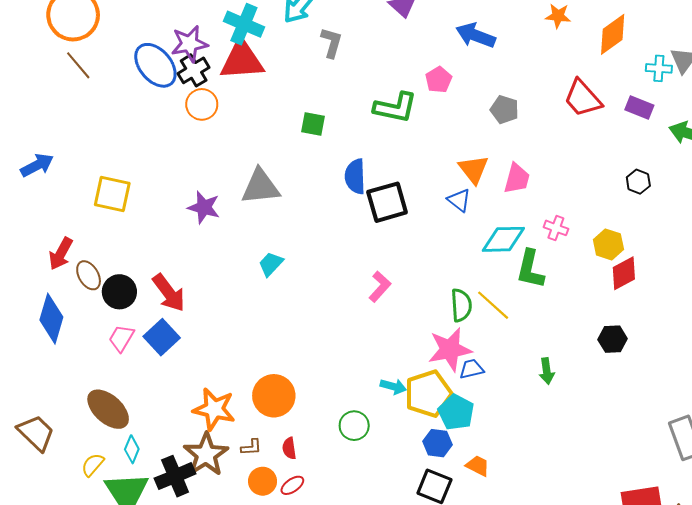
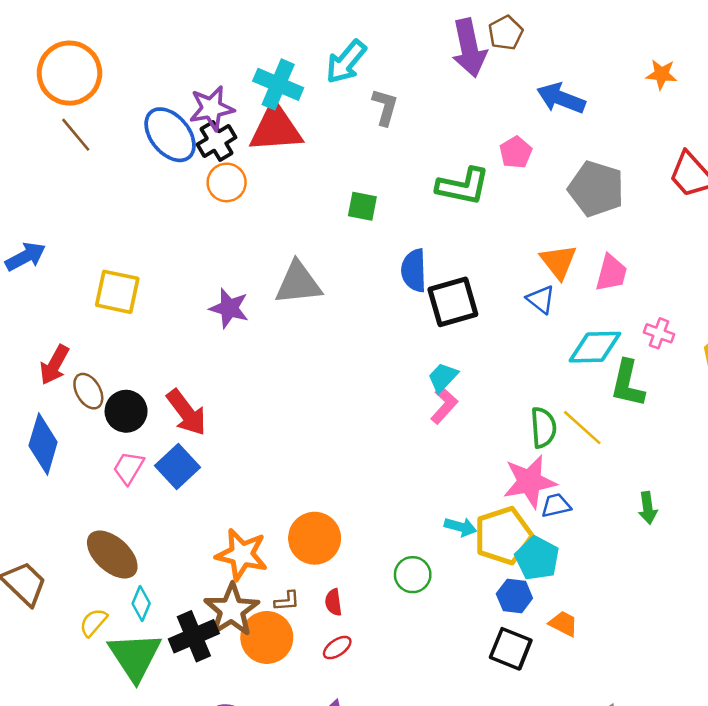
gray pentagon: (504, 110) -> (596, 189), size x1.6
cyan trapezoid: (271, 264) -> (443, 377), moved
orange circle: (263, 481) -> (267, 637), moved, size x1.5

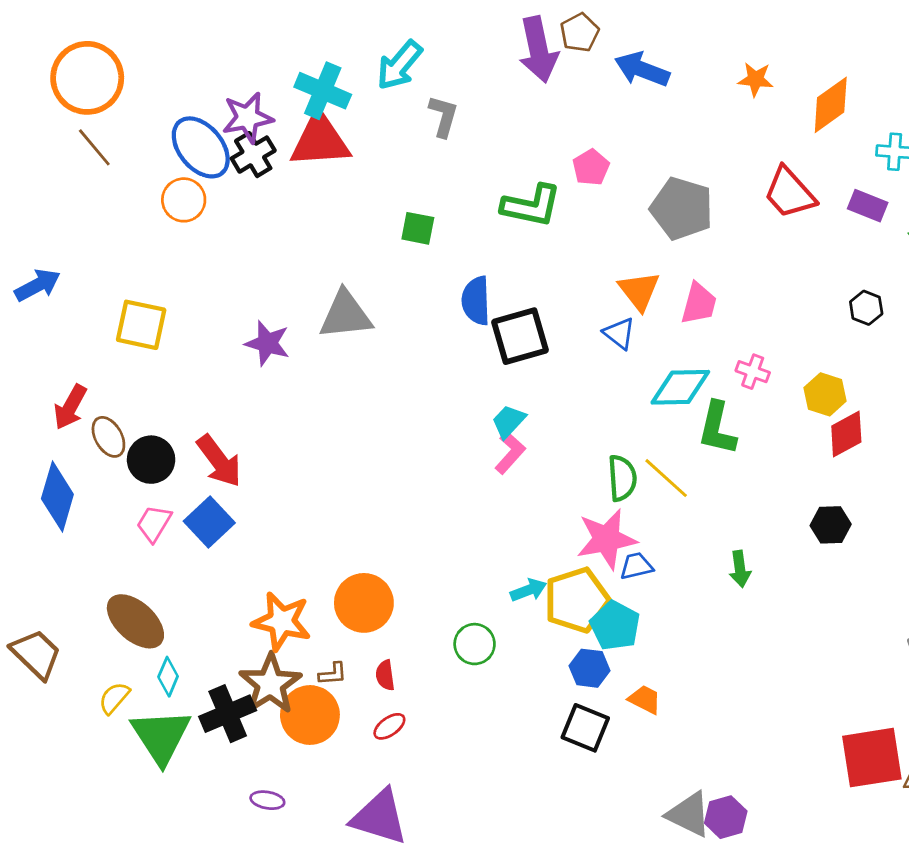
blue arrow: (561, 98) -> (642, 69), moved
orange circle: (227, 182) -> (184, 200), moved
cyan arrow: (460, 527) -> (528, 590), turned -36

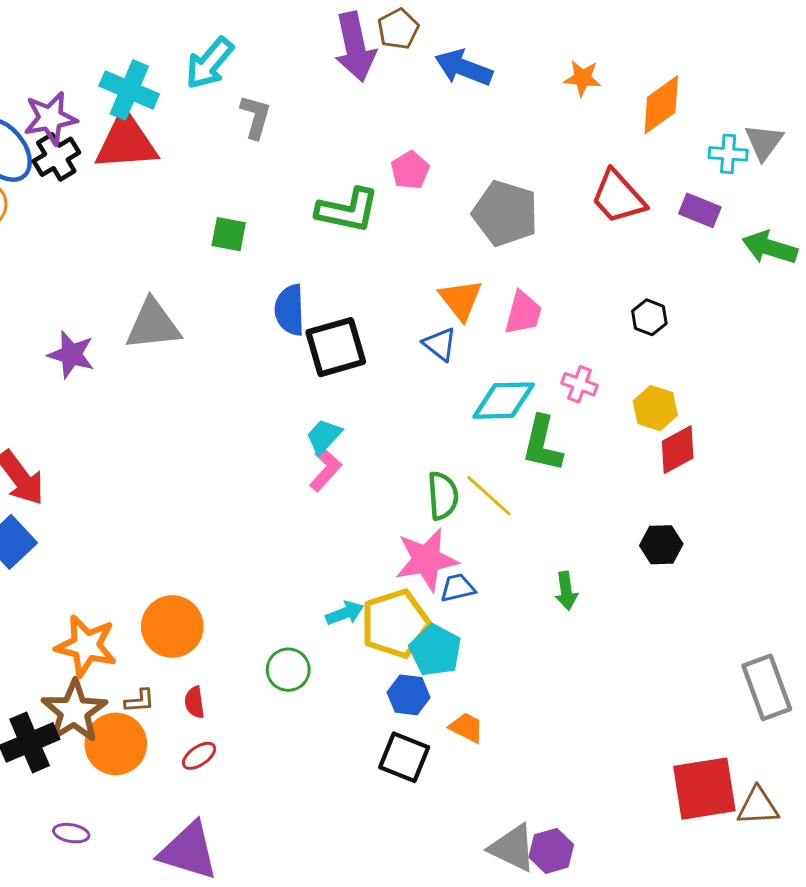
black hexagon: (866, 308) -> (649, 317), moved

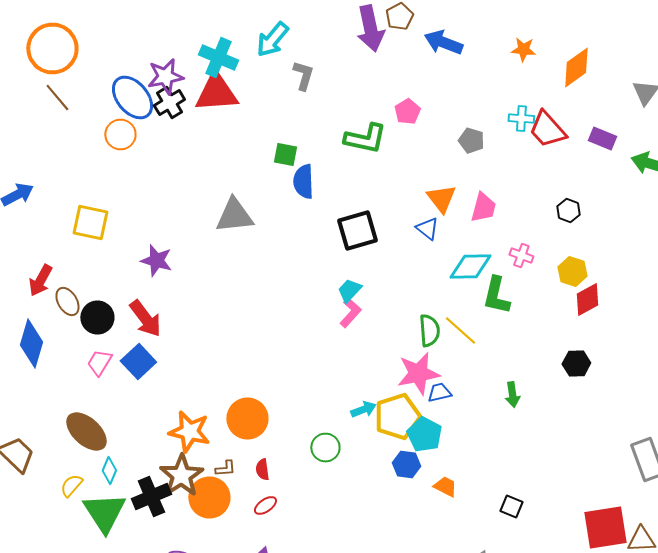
cyan cross: (728, 154) -> (521, 118), moved
gray pentagon: (505, 213) -> (471, 140), size x0.6
blue semicircle: (290, 310) -> (303, 182), moved
purple star: (71, 355) -> (156, 260), moved
black square: (404, 757) -> (511, 506), moved, size x0.7

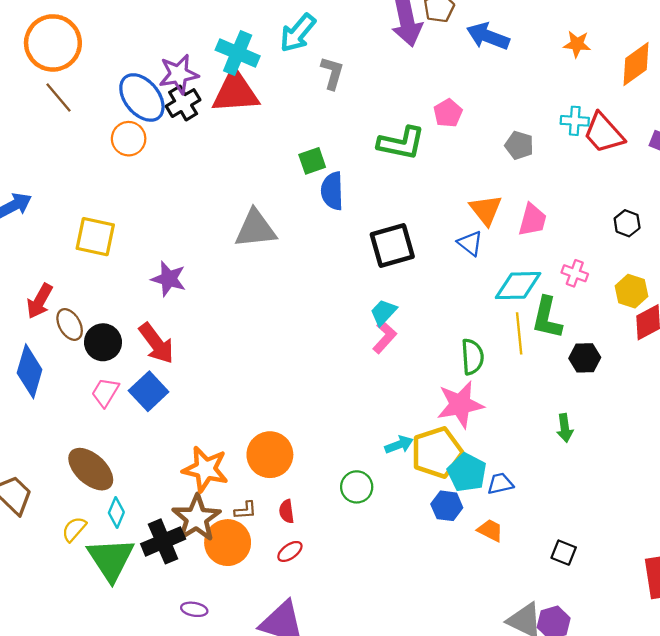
green square: (285, 154) -> (312, 161), turned -30
yellow line: (460, 330) -> (519, 333), moved, turned 42
black hexagon: (576, 364) -> (585, 358), moved
blue trapezoid: (439, 392) -> (500, 484), moved

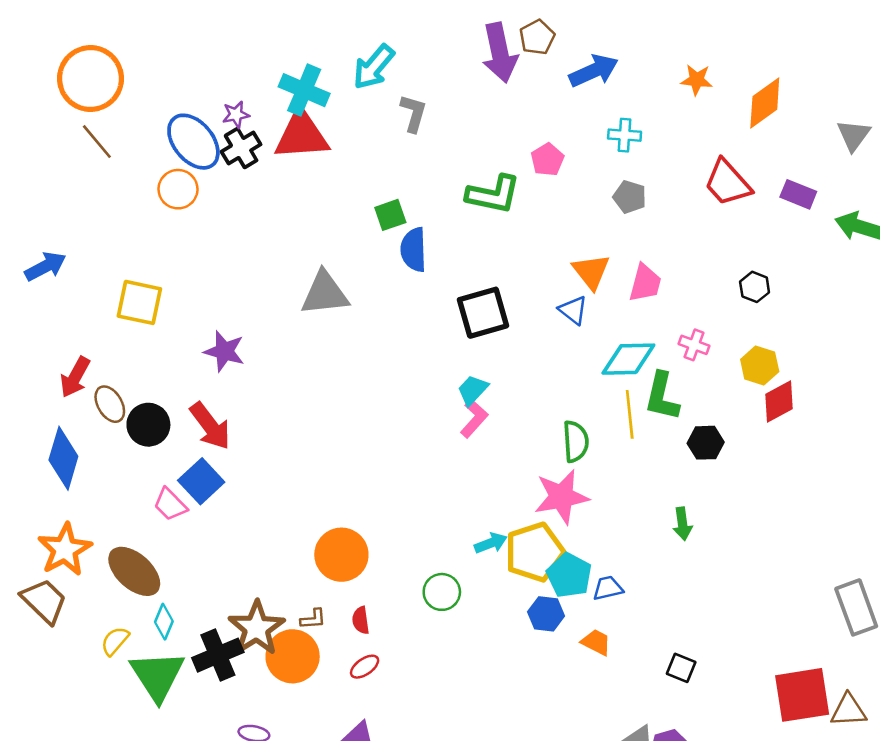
blue arrow: (488, 36) -> (594, 71), turned 135
purple star: (179, 74) -> (236, 115), size x0.6
cyan cross: (575, 121) -> (625, 135), moved
pink trapezoid: (105, 392) -> (170, 504), moved, turned -76
orange star: (205, 469) -> (65, 550), moved, turned 30

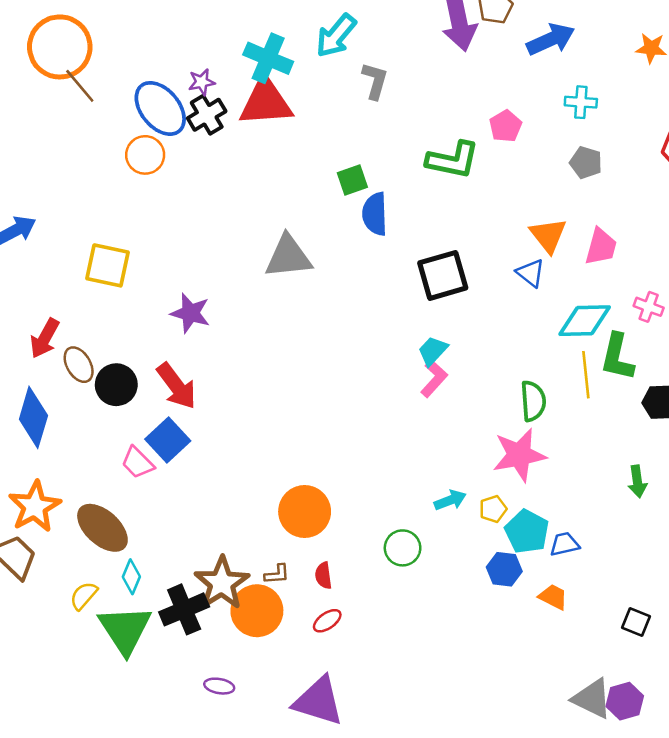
brown line: (97, 142) -> (80, 86), moved
yellow pentagon: (534, 552) -> (493, 509), size x0.5

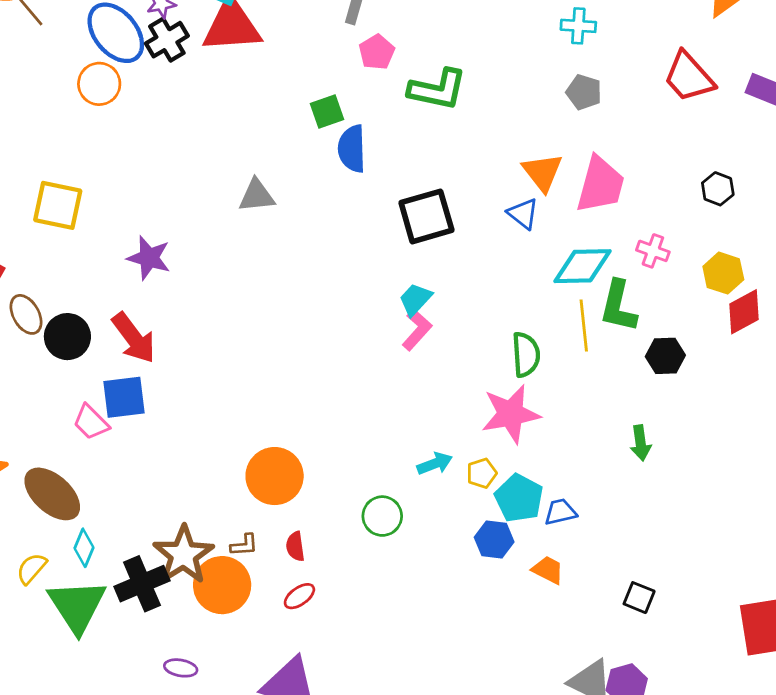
pink pentagon: (506, 126) -> (377, 52), moved
pink trapezoid: (601, 247) -> (600, 185), size x1.4
gray triangle: (288, 257) -> (257, 196), size x0.7
blue square: (168, 440) -> (124, 397), turned 36

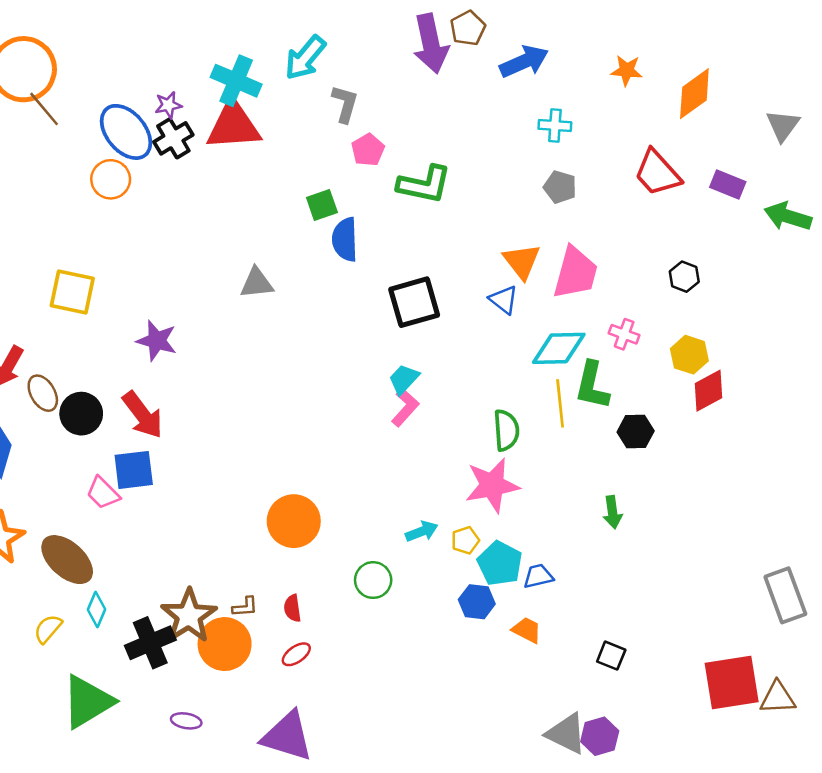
orange circle: (275, 476) -> (294, 521), moved
green triangle: (77, 606) -> (88, 702), moved, turned 32

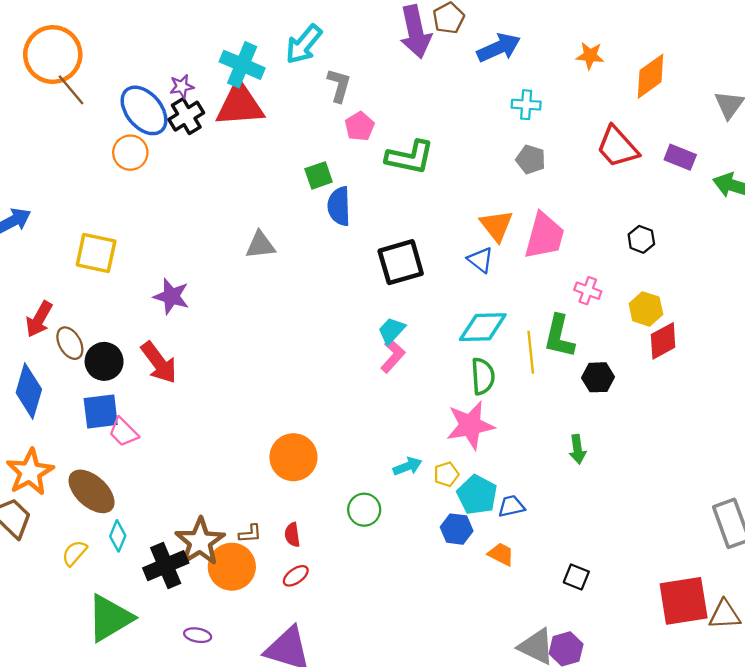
cyan diamond: (559, 348) -> (483, 327), moved
blue square: (134, 470) -> (101, 412), moved

